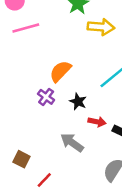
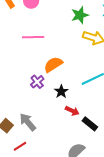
pink line: (26, 28) -> (33, 37), moved
gray arrow: (72, 143) -> (28, 122), moved

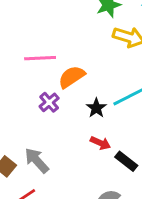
pink line: (33, 37) -> (40, 58), moved
black star: (61, 92) -> (96, 108), moved

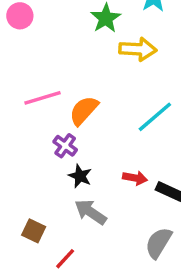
black star: (96, 108) -> (80, 176), moved
gray arrow: (37, 160) -> (91, 212), moved

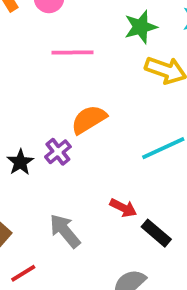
pink line: (43, 98) -> (73, 52), moved
black star: (80, 176) -> (20, 162), moved

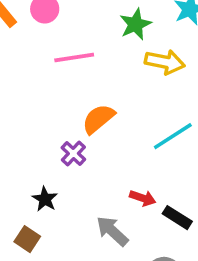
black star: (20, 162) -> (45, 199), moved
gray arrow: (65, 231) -> (112, 231), moved

